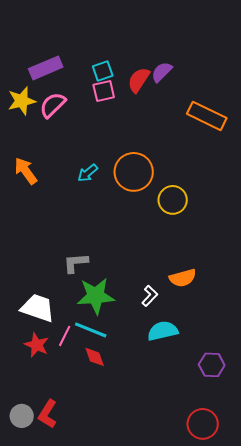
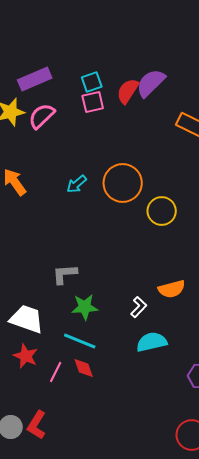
purple semicircle: (162, 72) -> (151, 83), size x1.4
green star: (96, 296) -> (85, 307), size x0.7
pink line: (65, 336) -> (56, 372), moved

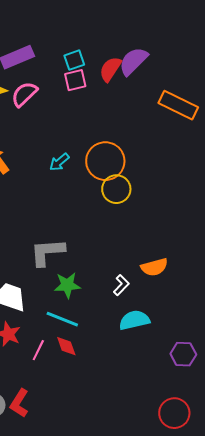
yellow circle: (162, 211) -> (116, 189), moved
gray L-shape: (65, 274) -> (47, 252), size x1.4

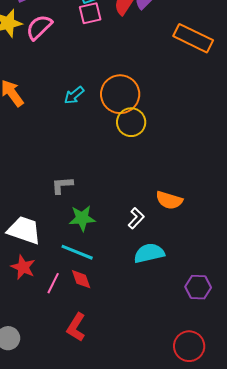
gray L-shape: (47, 252) -> (62, 185), size x0.6
orange semicircle: (154, 267) -> (169, 200), turned 32
red L-shape: (19, 403) -> (76, 327), moved

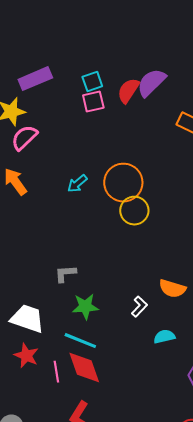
pink semicircle: (39, 27) -> (24, 138), moved
cyan semicircle: (149, 253) -> (164, 337), moved, size x0.7
red diamond: (81, 279) -> (84, 368), size x1.6
pink line: (53, 283) -> (56, 372), turned -35

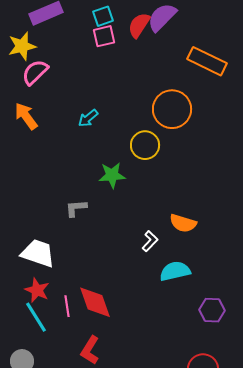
orange circle: (123, 183) -> (172, 109), moved
green star: (85, 307) -> (112, 175), moved
cyan semicircle: (164, 337) -> (175, 271), size x1.4
cyan line: (80, 341) -> (36, 317), moved, turned 36

